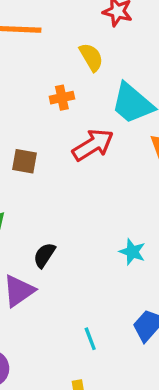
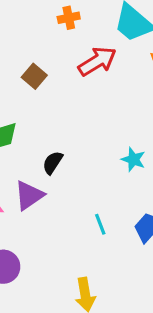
brown square: (24, 161) -> (34, 76), turned 30
cyan line: (90, 339) -> (100, 224), moved

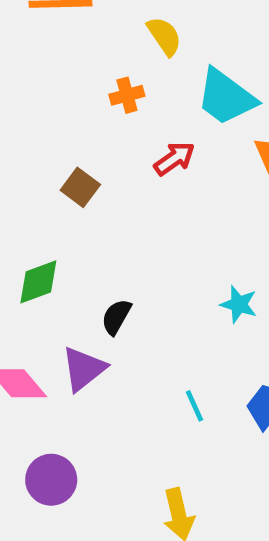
red arrow: (97, 61) -> (174, 159), size x0.7

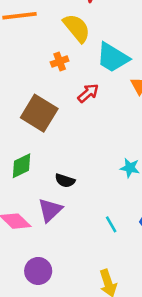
yellow semicircle: (164, 36) -> (77, 28), size x1.4
brown square: (80, 187) -> (39, 113), size x1.8
black semicircle: (116, 317) -> (65, 181), turned -96

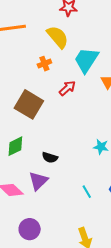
cyan trapezoid: (113, 58) -> (86, 60), turned 92

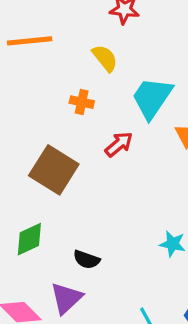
yellow semicircle: (58, 37) -> (105, 58), size x0.7
orange cross: (44, 64) -> (82, 102), turned 32

